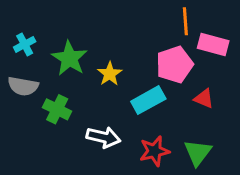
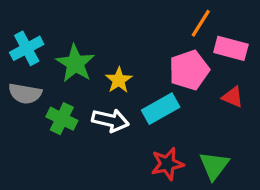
orange line: (185, 21) -> (201, 23), turned 36
cyan cross: (25, 44) -> (27, 48), size x1.4
red triangle: (204, 99) -> (233, 97), moved
white arrow: (103, 137) -> (110, 120), moved

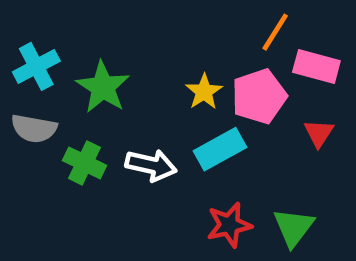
yellow star: (119, 80) -> (204, 92), moved
red triangle: (233, 97) -> (319, 133), turned 40

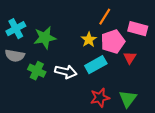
orange line: (275, 32) -> (105, 17), moved
green star: (103, 87) -> (45, 38), turned 30
red triangle: (319, 133) -> (130, 58), moved

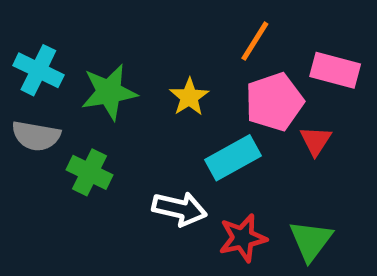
cyan cross: (16, 29) -> (38, 70), turned -36
yellow star: (89, 40) -> (189, 97), moved
white arrow: (66, 72) -> (179, 209), moved

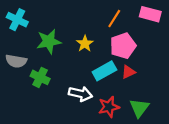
cyan cross: (38, 70) -> (17, 20), moved
pink rectangle: (335, 70) -> (150, 14), moved
red triangle: (316, 141) -> (128, 72), moved, turned 32

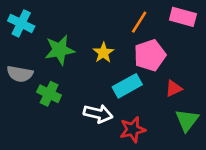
red triangle: (128, 72) -> (174, 88), moved
green triangle: (139, 108) -> (187, 120), moved

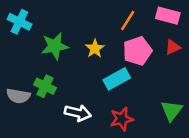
gray semicircle: (20, 74) -> (18, 96), moved
red triangle: (174, 88) -> (173, 47), moved
white arrow: (98, 114) -> (78, 113), moved

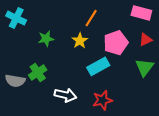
orange line: (128, 21) -> (91, 18), moved
green star: (55, 46) -> (46, 39), size x0.7
green cross: (45, 86) -> (38, 73), turned 30
green triangle: (171, 111) -> (144, 67), moved

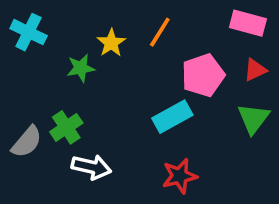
yellow star: (80, 41) -> (111, 43), moved
gray semicircle: (15, 81) -> (27, 142), turned -60
white arrow: (65, 95) -> (91, 167), moved

